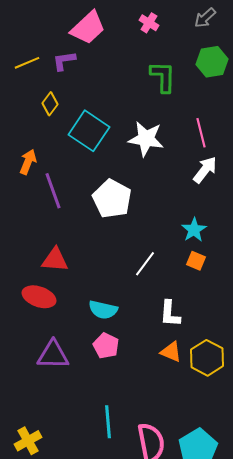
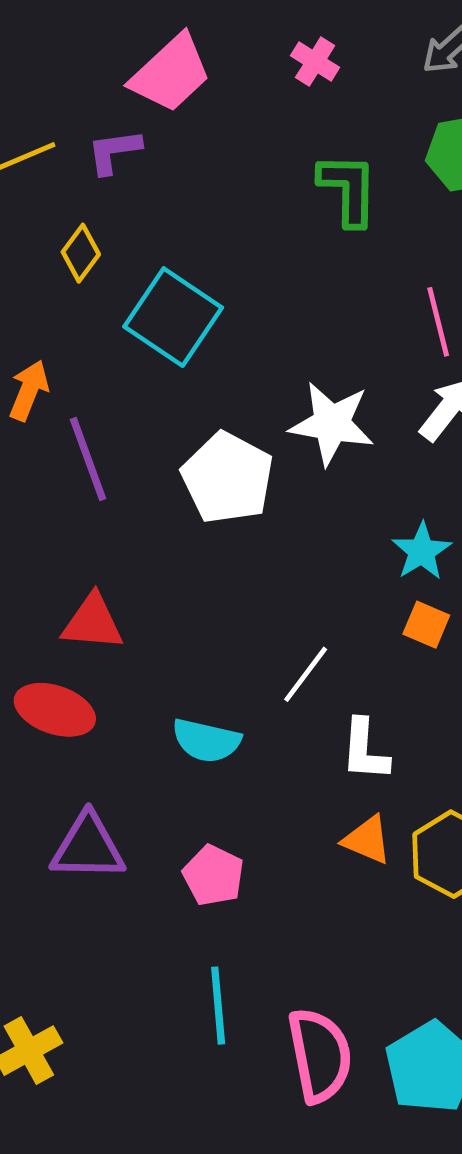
white star: (146, 139) -> (332, 424), moved
white line: (145, 264) -> (306, 674), moved
pink pentagon: (106, 346) -> (213, 875), moved

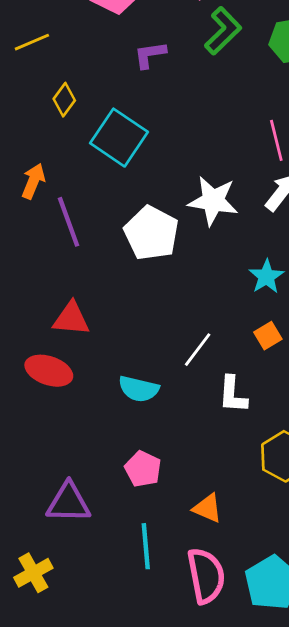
purple L-shape: (114, 151) -> (150, 55), moved
green L-shape: (348, 189) -> (223, 31), moved, turned 45
orange square: (426, 625) -> (268, 336), moved, turned 36
orange triangle: (367, 840) -> (207, 508), moved
purple triangle: (88, 847) -> (68, 503), moved

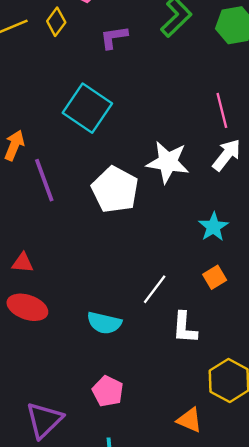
yellow diamond: (64, 100) -> (56, 22), moved
red triangle: (71, 319) -> (23, 263), moved, size x0.7
purple triangle: (68, 503) -> (44, 420), turned -45
orange triangle: (207, 508) -> (189, 420), moved

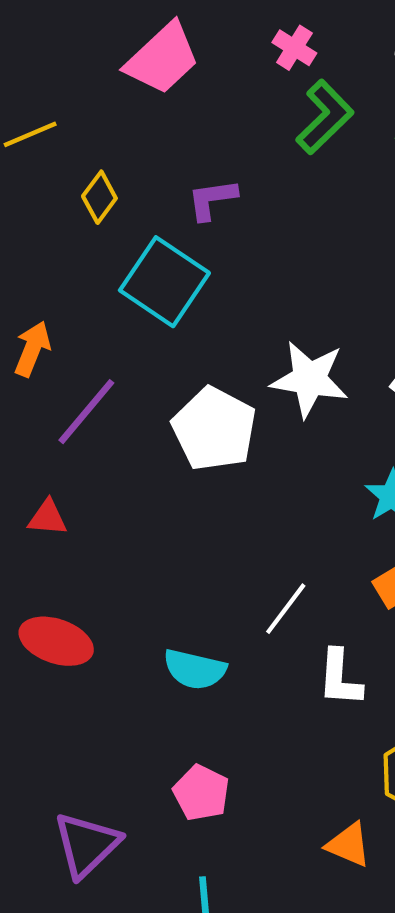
yellow diamond: (56, 22) -> (99, 197), moved
purple L-shape: (114, 37) -> (212, 199), moved
purple line: (44, 180) -> (86, 412), turned 60
red triangle: (23, 263) -> (47, 518), moved

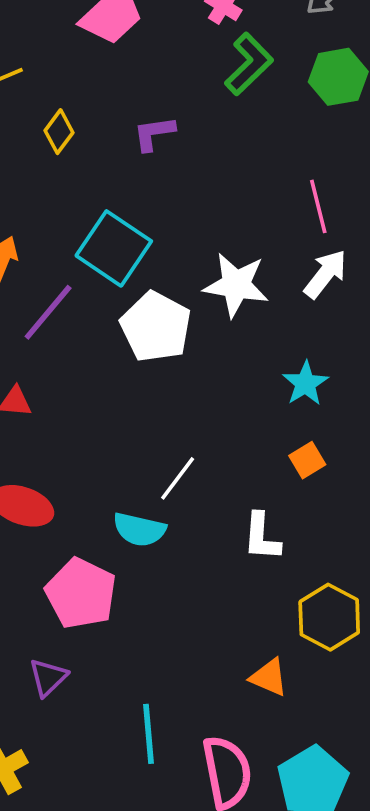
cyan square: (164, 282) -> (114, 248), moved
white line: (286, 609) -> (178, 478), moved
pink pentagon: (201, 793) -> (81, 593), moved, size x1.5
purple triangle: (86, 845) -> (48, 677), size x0.7

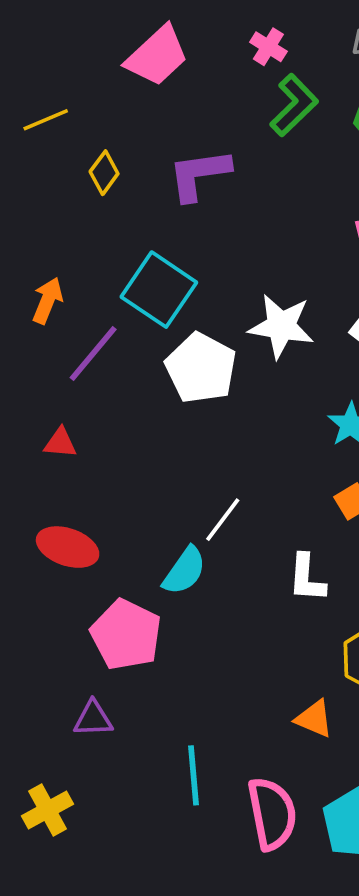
purple L-shape: (154, 133) -> (199, 175), size x1.5
cyan semicircle: (139, 529) -> (184, 571), turned -68
purple triangle: (48, 677) -> (93, 719), turned 42

